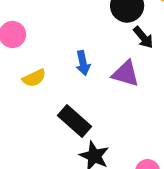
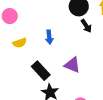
purple triangle: (126, 74) -> (72, 65), moved

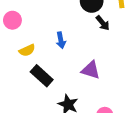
black rectangle: (41, 71) -> (42, 76), moved

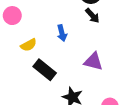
black arrow: (103, 23) -> (92, 16), moved

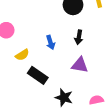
black arrow: (92, 16) -> (79, 37), moved, turned 56

